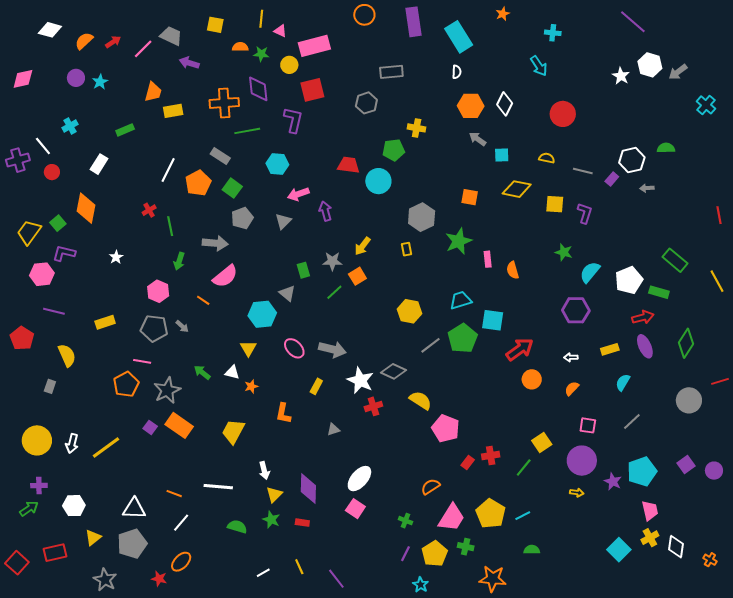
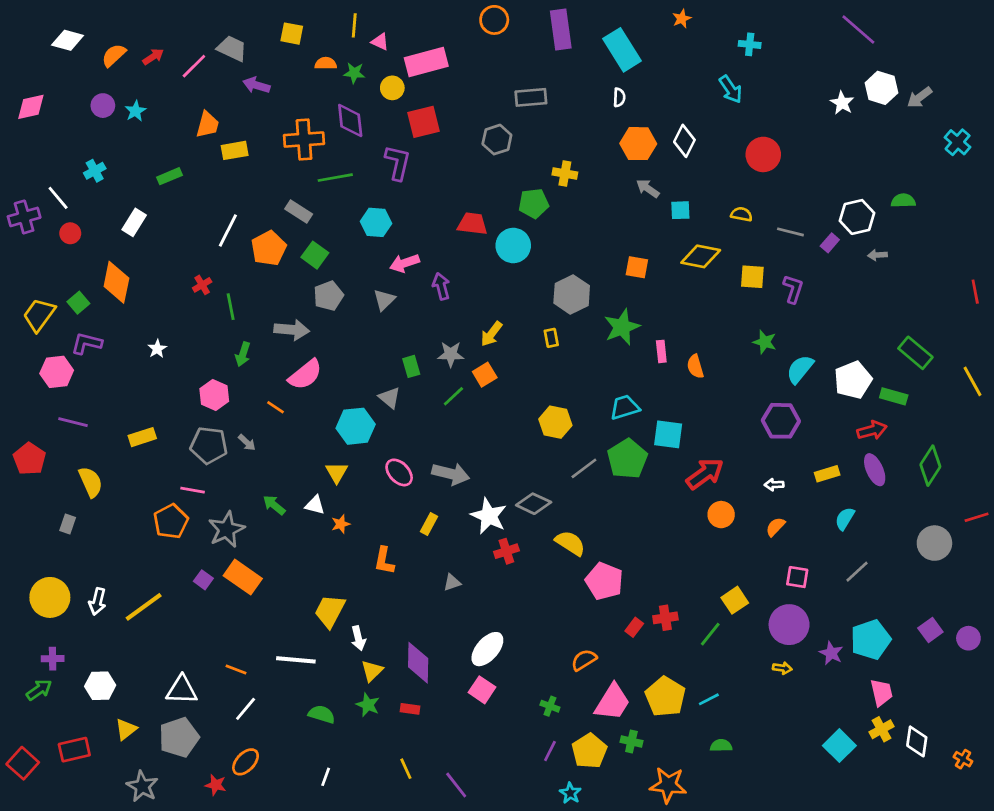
yellow trapezoid: (233, 431) -> (330, 611), moved
white line: (263, 573) -> (326, 777), moved, turned -40

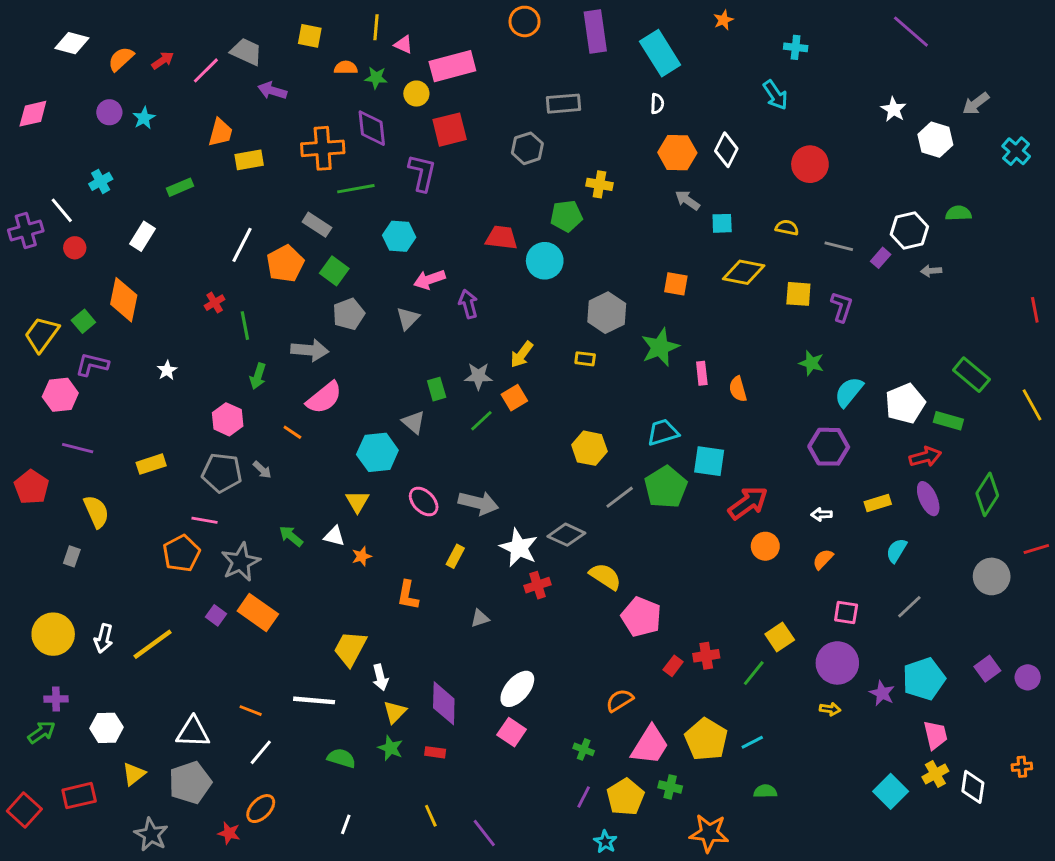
white hexagon: (881, 88) -> (935, 140), moved
yellow rectangle: (551, 338) -> (585, 359), turned -72
orange cross: (963, 759) -> (1022, 767), moved, turned -36

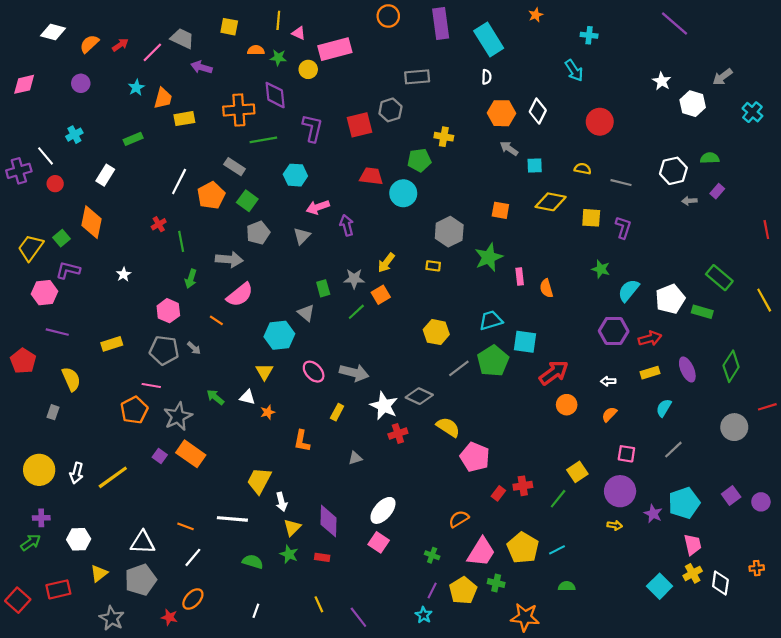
cyan star: (144, 118) -> (136, 88), moved
red square: (450, 130) -> (359, 125), moved
purple rectangle: (881, 258) -> (717, 191), moved
red arrow: (925, 457) -> (650, 338), moved
cyan star: (605, 842) -> (424, 615), moved

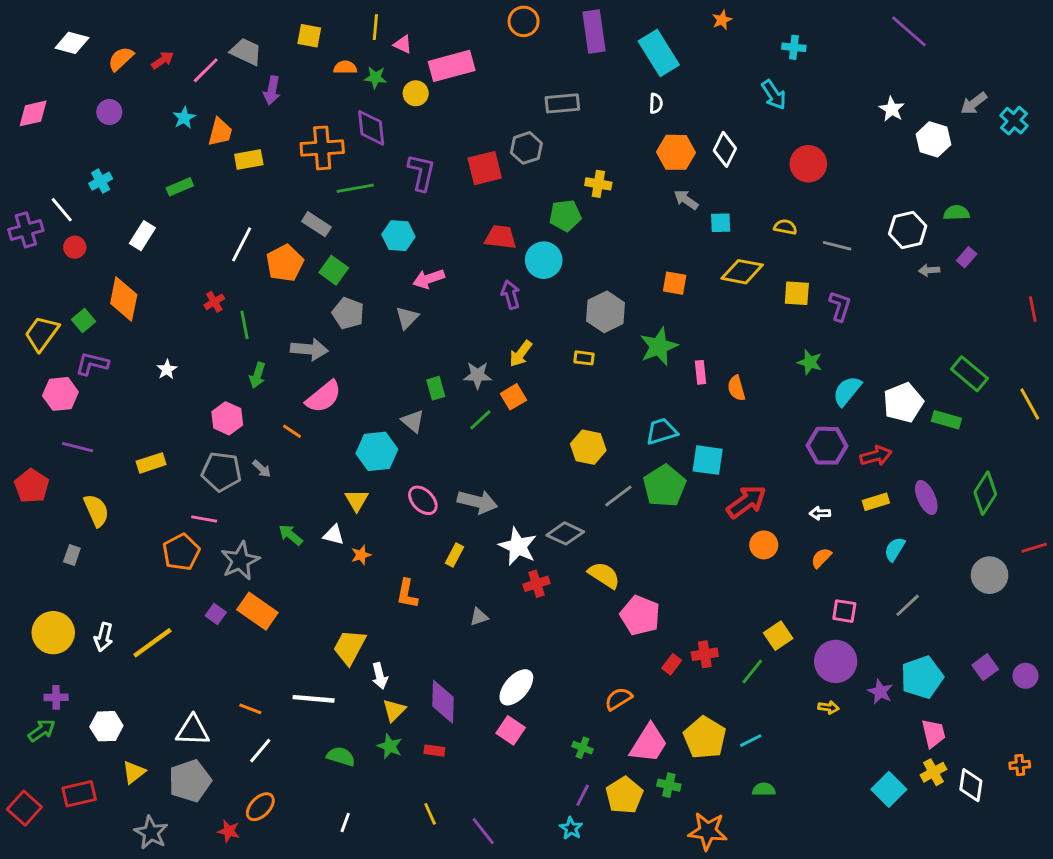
purple arrow: (201, 67) -> (272, 90), turned -96
cyan cross: (752, 112) -> (1014, 121), moved
purple arrow: (347, 225) -> (511, 295), moved
gray pentagon: (258, 233) -> (348, 313), turned -30

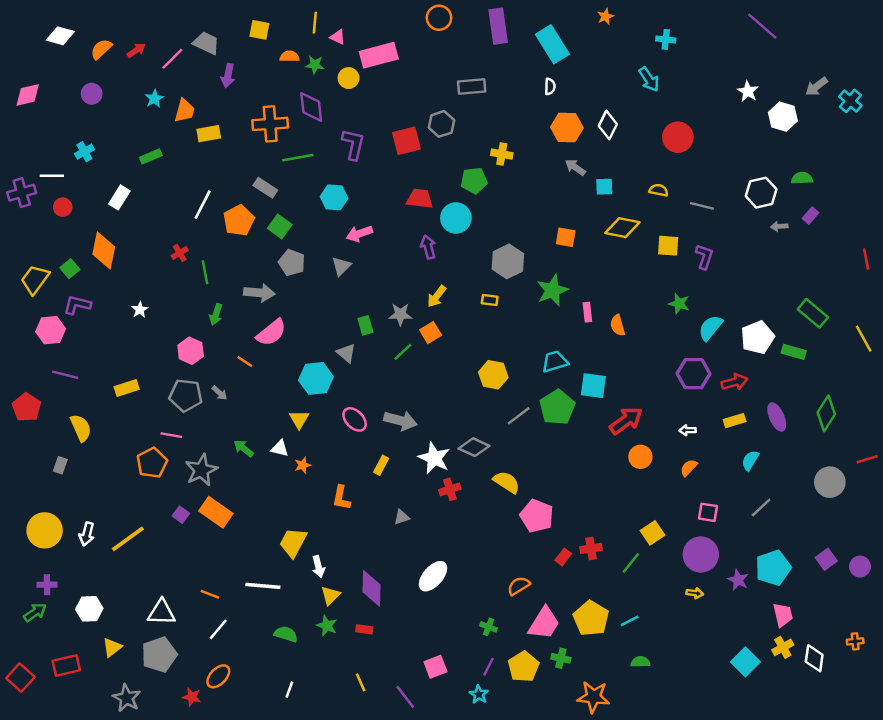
white line: (62, 210) -> (52, 176), turned -50
pink square: (511, 730) -> (435, 667), moved, turned 35

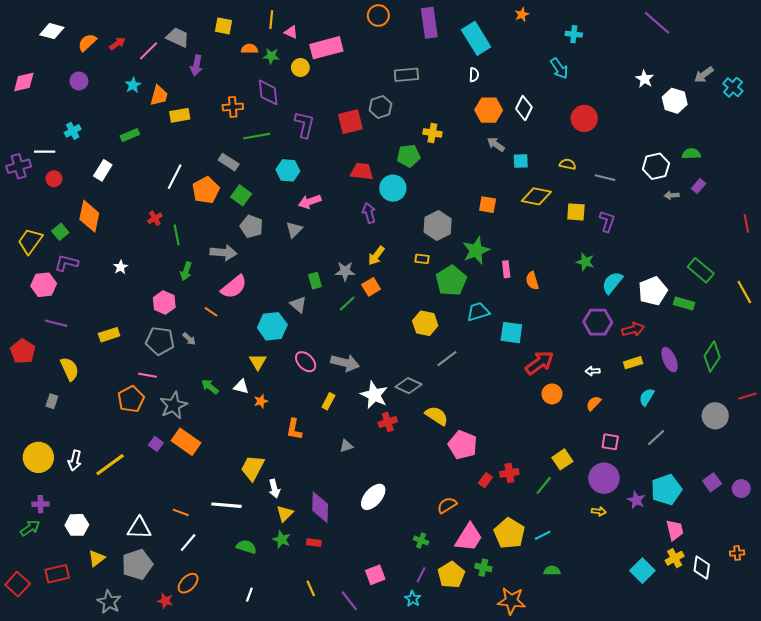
orange cross: (270, 124) -> (233, 107), size x0.7
green pentagon: (557, 407) -> (451, 281), moved

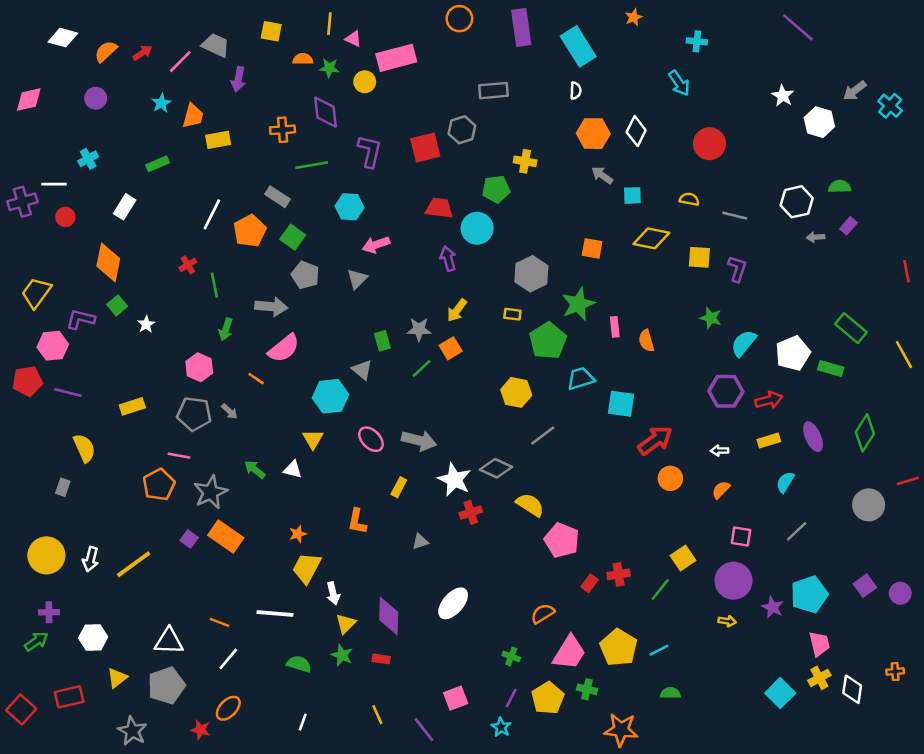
green square: (60, 232) -> (117, 305), moved
red pentagon: (23, 351) -> (27, 381), moved, turned 30
orange star: (261, 401) -> (298, 534), moved

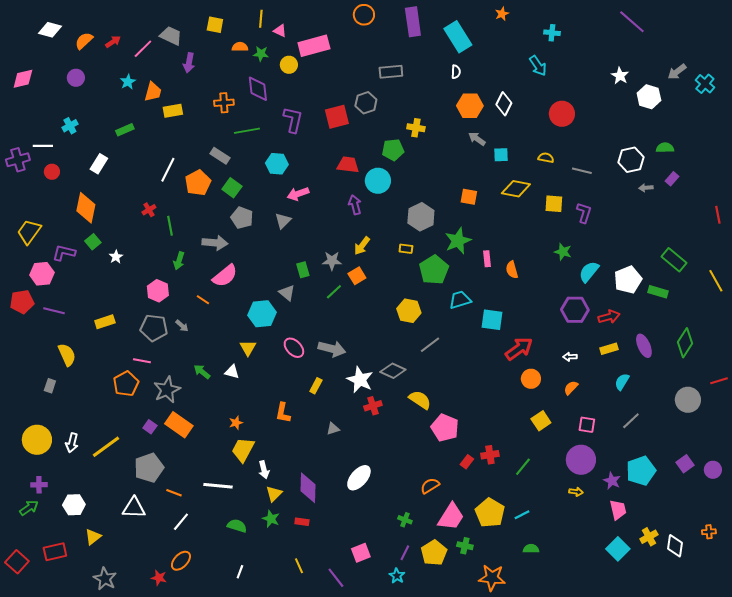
yellow square: (683, 558) -> (541, 421), moved
pink trapezoid: (819, 644) -> (618, 510), moved
gray pentagon: (166, 685) -> (149, 468), moved

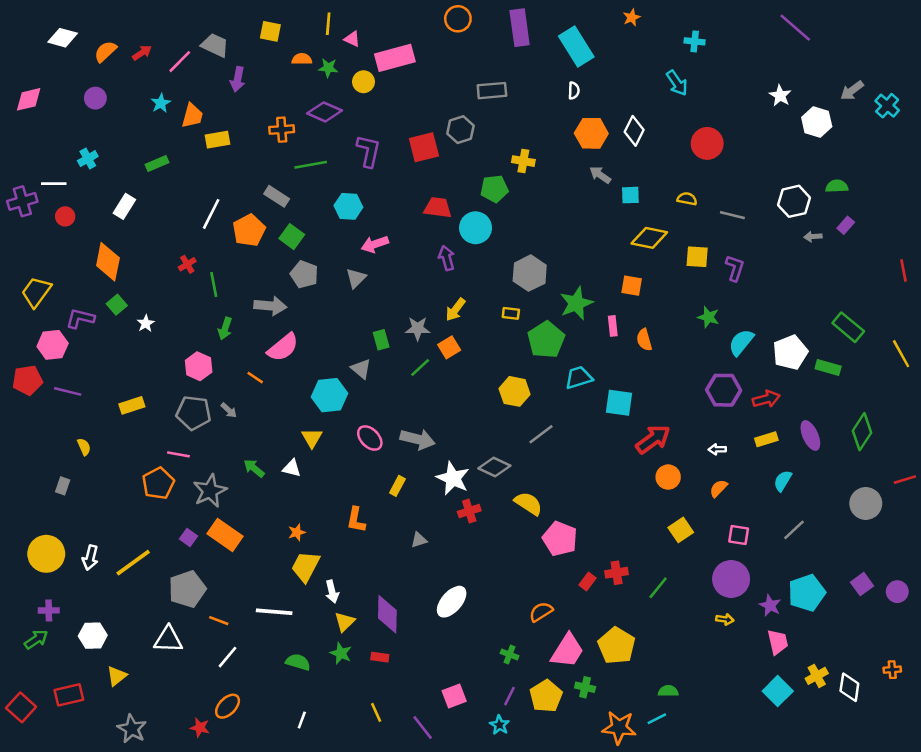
purple diamond: (258, 89) -> (324, 112), turned -60
orange square: (469, 197) -> (632, 286), moved
yellow semicircle: (67, 355) -> (84, 447), size x0.6
cyan line: (522, 515) -> (657, 719), moved

